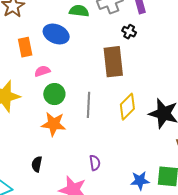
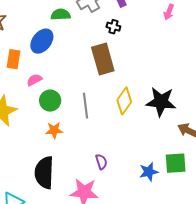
blue ellipse: (56, 34) -> (42, 41), turned -65
orange rectangle: (25, 47) -> (14, 59), turned 30
orange star: (54, 124) -> (54, 130), size x0.7
black semicircle: (37, 164) -> (44, 173), size x2.0

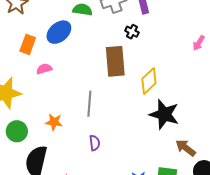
pink arrow: (169, 12) -> (199, 43), moved
green circle: (50, 101) -> (17, 131), moved
yellow diamond: (124, 101) -> (149, 81), moved
purple semicircle: (101, 162) -> (95, 143), moved

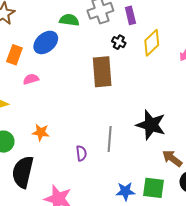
yellow diamond: (149, 81) -> (152, 43), moved
gray line: (89, 104) -> (110, 139), moved

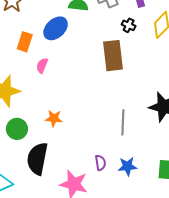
pink semicircle: (31, 79) -> (42, 66), turned -49
purple semicircle: (81, 153) -> (100, 163), moved
blue star: (125, 191) -> (127, 166), moved

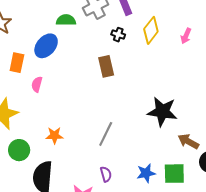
brown rectangle: (113, 56) -> (106, 66), size x0.7
gray line: (123, 122) -> (106, 134), moved, turned 30
blue star: (127, 166) -> (146, 173), moved

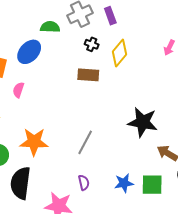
yellow diamond: (151, 30) -> (120, 53), moved
black cross: (118, 35) -> (92, 44), moved
brown rectangle: (106, 66) -> (88, 75), turned -75
orange star: (55, 135) -> (34, 142), size x1.6

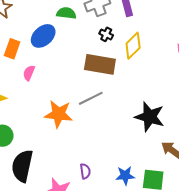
brown rectangle: (88, 75) -> (100, 64), size x1.4
orange star: (34, 142) -> (59, 114), moved
gray line: (85, 142) -> (91, 98), moved, turned 30

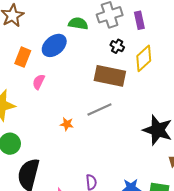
orange star: (59, 114) -> (67, 124), size x0.5

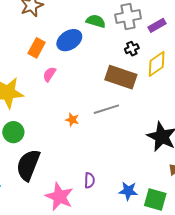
purple rectangle: (139, 20) -> (157, 25), turned 66
black cross: (117, 46) -> (132, 49), turned 32

